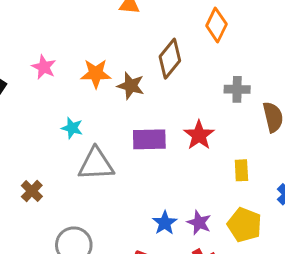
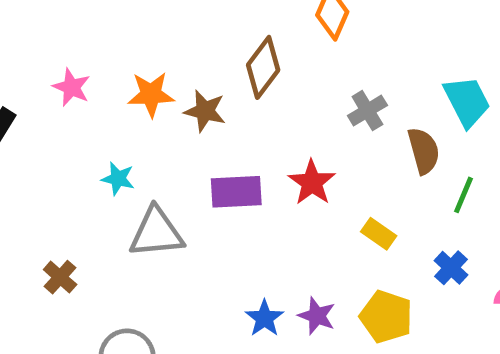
gray cross: (237, 89) -> (367, 111), turned -30
yellow rectangle: (241, 170) -> (379, 234), turned -50

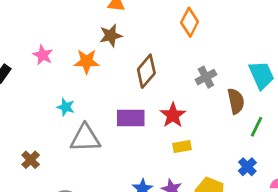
brown diamond: (263, 67) -> (146, 71), moved
brown star: (205, 111) -> (111, 35), moved, turned -30
yellow rectangle: (379, 234) -> (182, 147), moved, turned -48

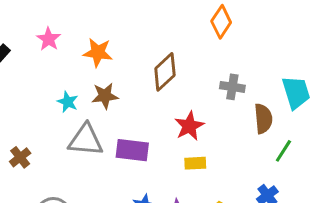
brown star: (111, 35) -> (105, 96), moved
gray cross: (206, 77) -> (232, 87), turned 30
purple rectangle: (131, 118) -> (132, 150), moved

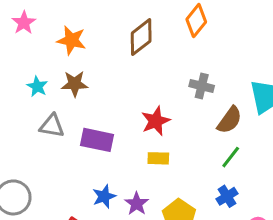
brown diamond: (165, 72) -> (141, 37), moved
brown semicircle: (263, 119) -> (230, 120), turned 36
gray triangle: (86, 140) -> (52, 126), size x0.7
green line: (283, 151) -> (231, 157), moved

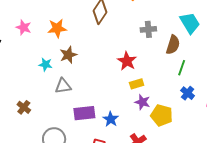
purple rectangle: (97, 140) -> (84, 113), moved
purple star: (137, 204) -> (142, 102), moved

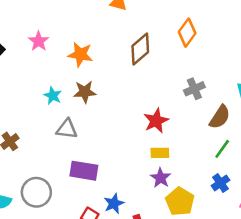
gray cross: (148, 29) -> (194, 89), turned -35
blue star: (111, 119) -> (114, 203), moved

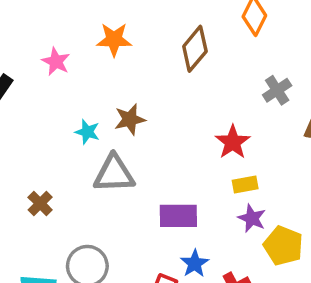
orange star: (80, 54) -> (114, 40), moved
gray triangle: (67, 129) -> (114, 174), size x1.4
purple rectangle: (84, 171) -> (178, 216), moved

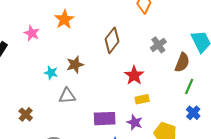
orange star: (114, 40) -> (64, 19), turned -30
brown diamond: (195, 49) -> (112, 40), moved
gray triangle: (114, 174) -> (67, 96), size x0.7
purple star: (252, 218) -> (135, 122), moved

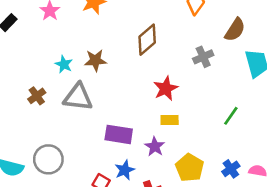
brown semicircle: (182, 62) -> (235, 30), moved
gray triangle: (67, 96) -> (78, 97), size x1.4
blue cross: (193, 113) -> (231, 169), moved
brown cross: (26, 114) -> (37, 96), moved

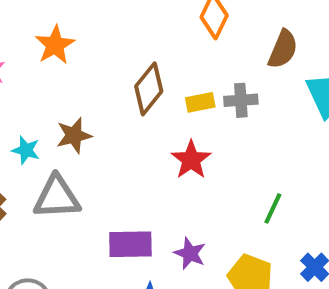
gray cross: (203, 57) -> (241, 100), turned 30
green line: (231, 116) -> (273, 208), moved
yellow rectangle: (170, 120) -> (200, 102), moved

